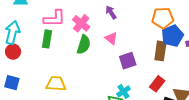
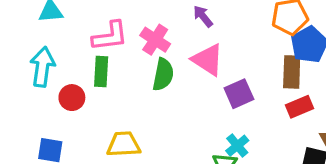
pink triangle: (111, 38) -> (208, 60), size x1.5
red circle: (13, 52) -> (72, 98), moved
red rectangle: (157, 84) -> (300, 107), moved, turned 35

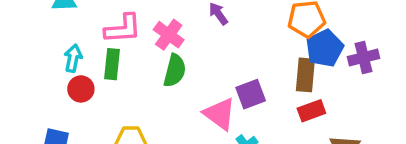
pink triangle: (208, 60) -> (220, 114), moved
cyan arrow: (42, 67) -> (73, 58), moved, size x0.7

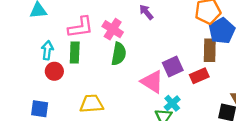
red rectangle: (311, 111) -> (199, 76), moved

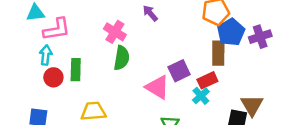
pink L-shape: (81, 27) -> (57, 29), moved
green rectangle: (75, 52) -> (76, 70), moved
cyan cross: (172, 103) -> (201, 96), moved

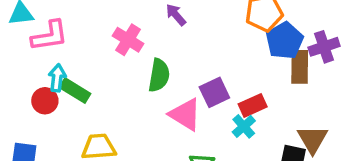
brown rectangle: (218, 53) -> (300, 67), moved
cyan arrow: (46, 55) -> (57, 78), moved
green semicircle: (122, 58) -> (159, 75), moved
green rectangle: (76, 70) -> (75, 90), turned -60

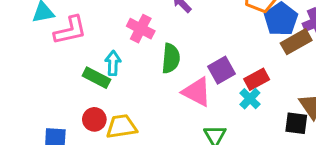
brown rectangle: (300, 67) -> (296, 42), turned 64
cyan arrow: (57, 78) -> (113, 63), moved
red circle: (45, 101) -> (94, 119), moved

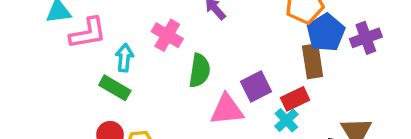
brown rectangle: (296, 42) -> (313, 61), moved, turned -72
cyan arrow: (113, 63) -> (124, 58), moved
pink triangle: (197, 92) -> (227, 110), turned -36

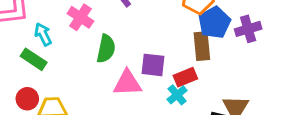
cyan arrow: (124, 58) -> (43, 34), turned -35
purple square: (256, 87) -> (153, 65), turned 30

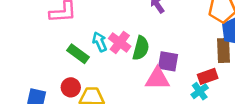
pink cross: (80, 17) -> (120, 42), moved
cyan arrow: (43, 34) -> (100, 42), moved
purple square: (153, 65) -> (168, 61), moved

